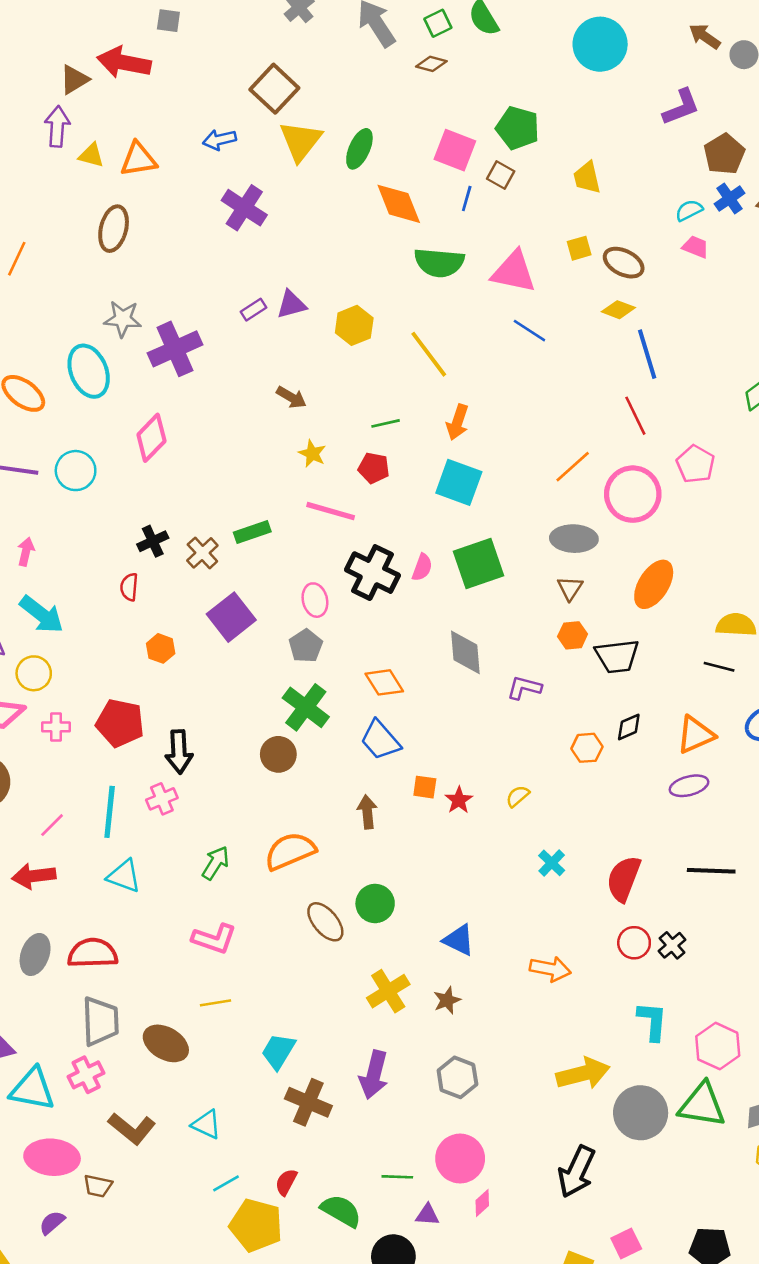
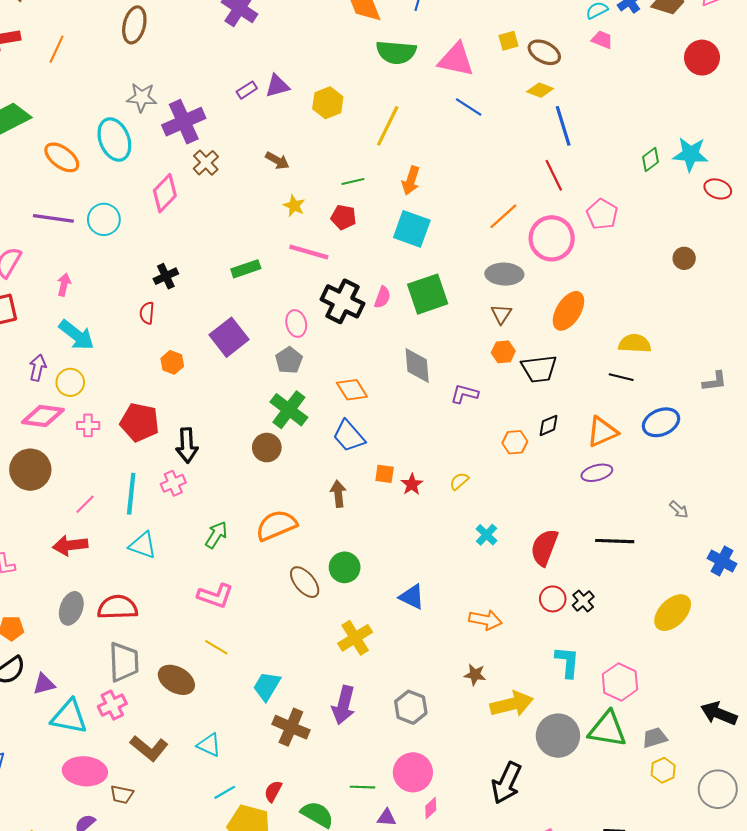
yellow line: (429, 354) -> (388, 126), turned 63
brown cross: (202, 553) -> (206, 163), moved
brown star: (447, 1000) -> (475, 675), moved, turned 30
yellow line: (216, 1003) -> (216, 647), turned 40

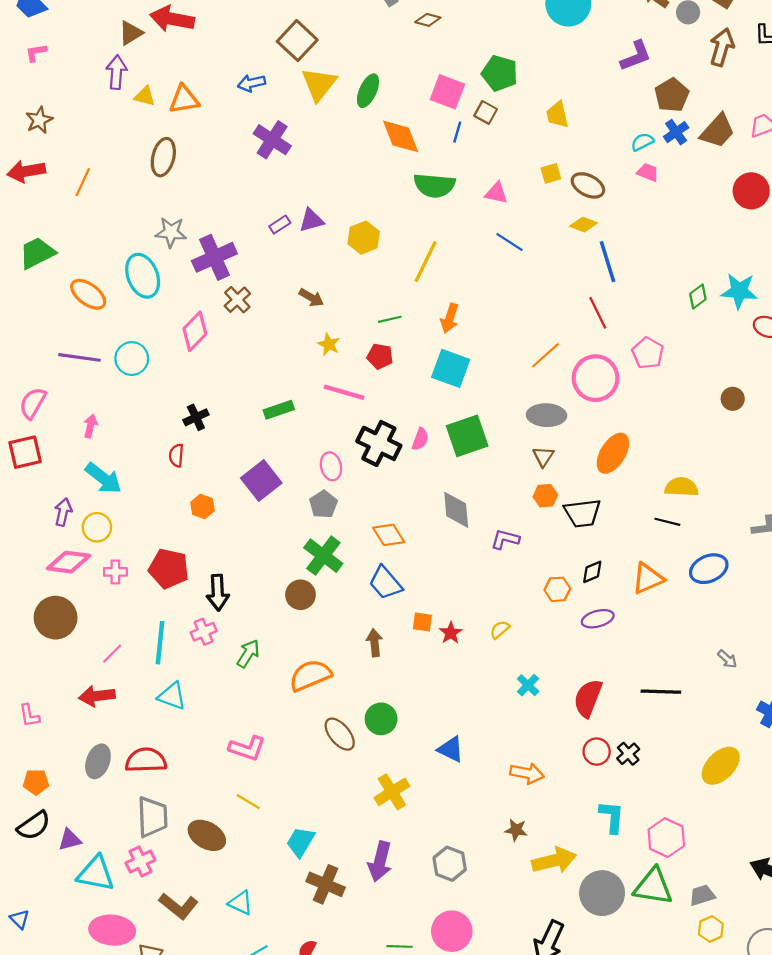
pink triangle: (456, 60) -> (496, 193), size x0.6
purple ellipse: (597, 473) -> (598, 619), moved
green arrow: (216, 535) -> (248, 654), moved

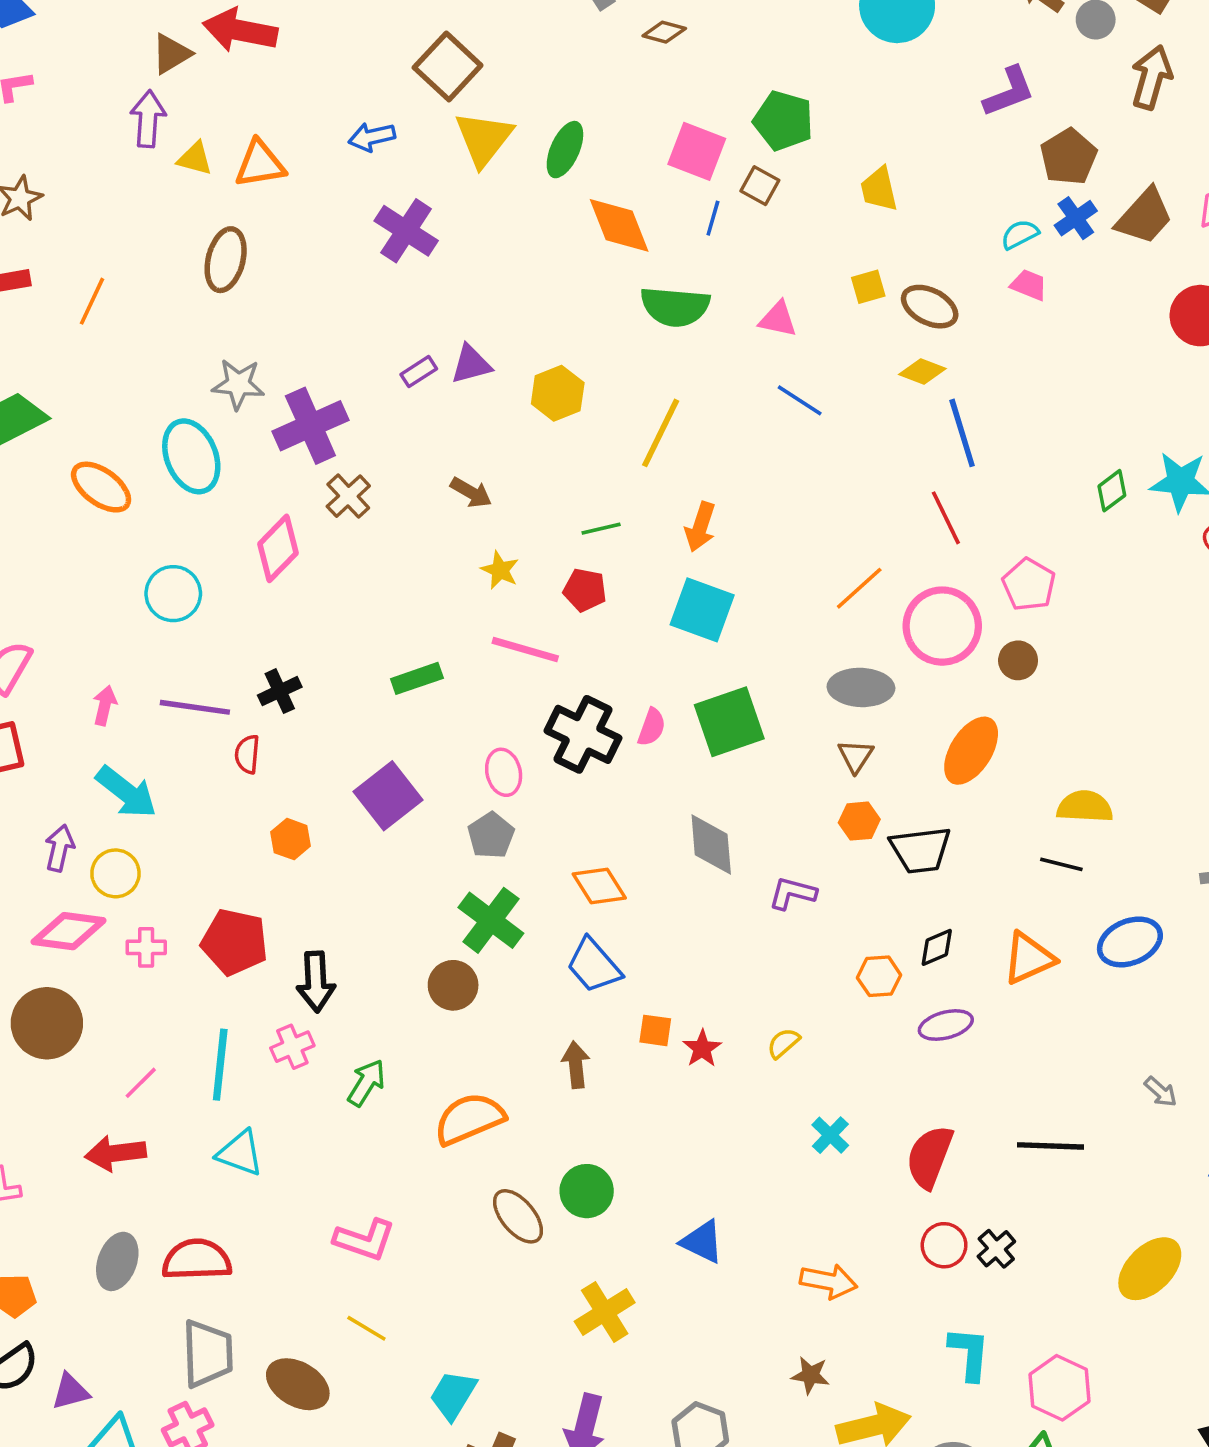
purple line: (79, 357) -> (195, 707), moved
brown circle: (733, 399) -> (1018, 660), moved

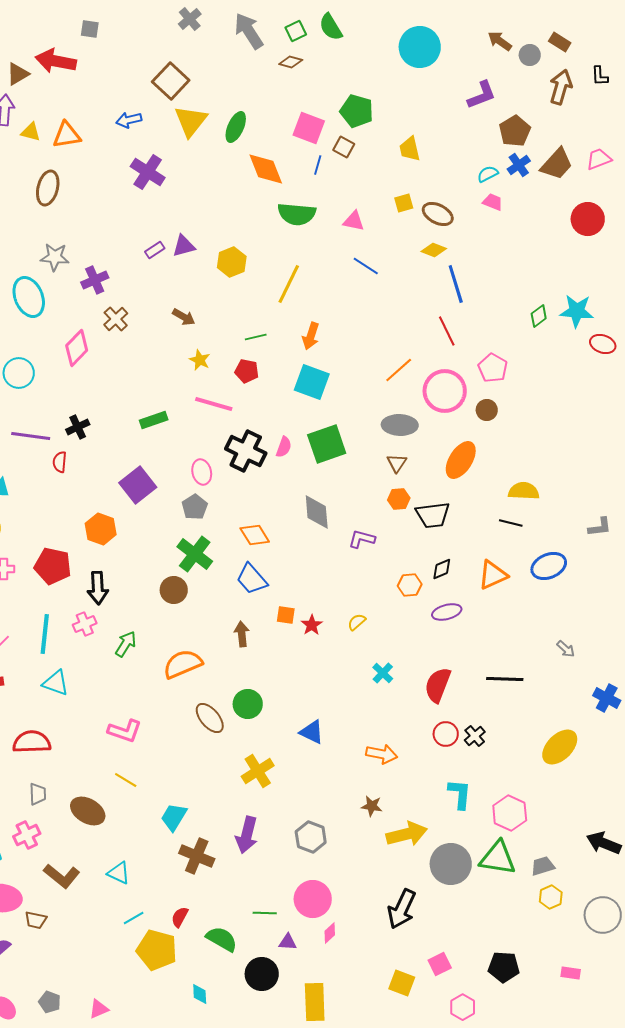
purple cross: (310, 426) -> (95, 280), size x0.7
orange hexagon: (291, 839) -> (101, 529), moved, size x1.4
gray trapezoid: (208, 1354) -> (38, 794), size x0.6

